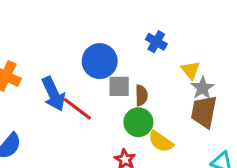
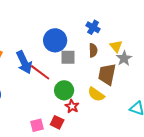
brown semicircle: (141, 95) -> (93, 50), moved
brown trapezoid: (204, 112) -> (107, 74), moved
green circle: (138, 122) -> (64, 90), moved

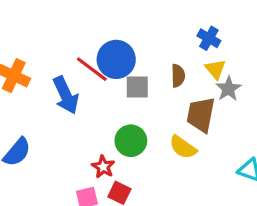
blue cross: (93, 27) -> (209, 38), moved
red line: (40, 72) -> (92, 69), moved
red star: (72, 106) -> (103, 167), moved

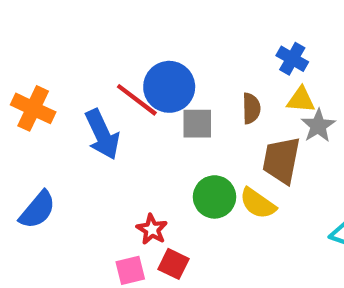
yellow triangle: (215, 69) -> (301, 100), turned -45
green circle: (131, 141) -> (215, 197), moved

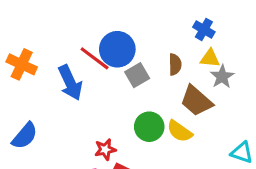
gray square: (197, 124) -> (137, 75), turned -30
brown trapezoid: (281, 160) -> (196, 101), turned -60
red star: (152, 229) -> (105, 149), turned 30

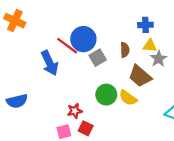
blue cross: (204, 29) -> (145, 25), turned -32
orange cross: (22, 64) -> (15, 21), moved
blue semicircle: (25, 136) -> (17, 101), turned 36

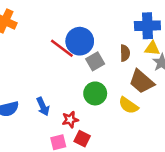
blue cross: (145, 25) -> (147, 26), size x1.5
blue arrow: (50, 63) -> (43, 107), moved, size x0.7
green circle: (106, 95) -> (95, 93), moved

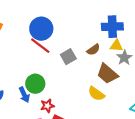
blue circle: (80, 41) -> (41, 29), moved
brown semicircle: (125, 53) -> (93, 50), turned 56
green circle: (95, 93) -> (35, 84), moved

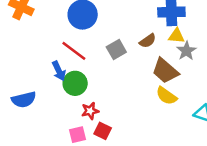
red line: (40, 46) -> (74, 51), moved
yellow semicircle: (96, 94) -> (166, 96), moved
blue arrow: (24, 95) -> (59, 71), moved

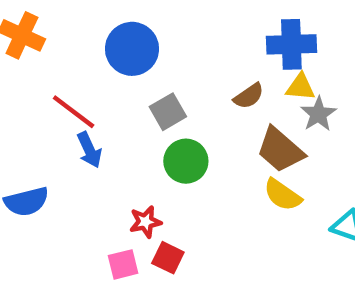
gray square: (116, 50) -> (168, 112), moved
red line: (74, 51) -> (74, 112), moved
green circle: (75, 83) -> (186, 161), moved

